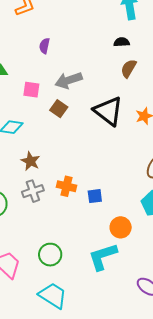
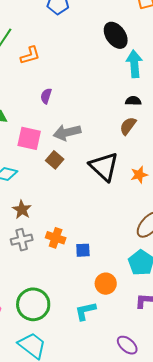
black semicircle: (122, 42) -> (133, 101), moved
pink square: (31, 90) -> (29, 138), size x1.4
green circle: (50, 255) -> (33, 304), size x1.4
cyan L-shape: (103, 257) -> (85, 311), size x0.7

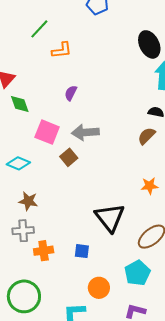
black triangle: (104, 167) -> (110, 218), moved
brown star: (22, 210) -> (28, 201), turned -30
orange cross: (56, 238) -> (44, 251), moved, turned -36

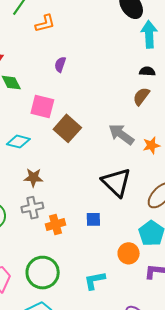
gray arrow: (85, 132) -> (121, 134), moved, turned 48
brown square: (69, 157) -> (67, 128), size x1.5
orange circle: (99, 288) -> (129, 253), moved

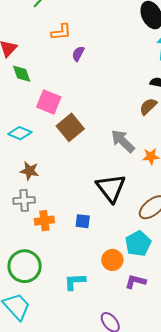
orange L-shape: (45, 24) -> (61, 32), moved
purple semicircle: (60, 64) -> (78, 54), moved

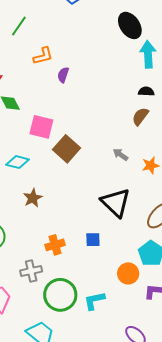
gray arrow: (123, 141) -> (121, 155), size x0.6
brown star: (29, 171) -> (33, 198), turned -30
gray cross: (24, 200) -> (31, 271), moved
green circle: (25, 266) -> (60, 295), moved

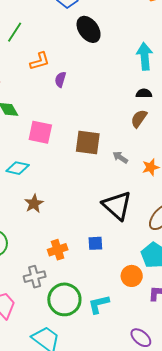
black ellipse: (130, 25) -> (89, 29), moved
brown square: (66, 149) -> (88, 143), moved, turned -32

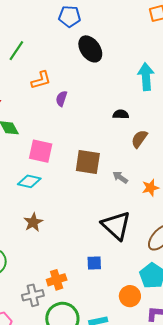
black semicircle: (144, 93) -> (121, 114), moved
cyan diamond: (18, 168) -> (29, 181), moved
orange cross: (58, 250) -> (57, 280), moved

